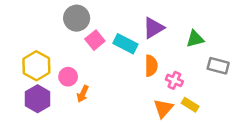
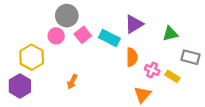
pink circle: (68, 77) -> (56, 36), moved
purple hexagon: (38, 99) -> (20, 86), moved
yellow rectangle: (190, 105) -> (172, 76), moved

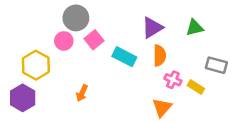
green triangle: (170, 34) -> (195, 28), moved
cyan rectangle: (109, 38) -> (124, 57), moved
orange semicircle: (132, 57) -> (160, 56), moved

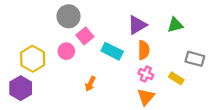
pink circle: (64, 41) -> (66, 51), moved
pink cross: (173, 80) -> (146, 74), moved
orange arrow: (82, 93) -> (90, 84), moved

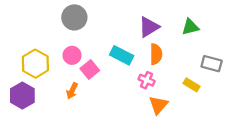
pink square: (85, 36) -> (90, 70), moved
pink cross: (146, 74) -> (147, 80), moved
orange arrow: (90, 84) -> (72, 91), moved

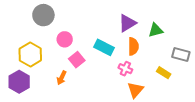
gray circle: (74, 17) -> (43, 15), moved
green triangle: (190, 27) -> (156, 30), moved
pink circle: (72, 55) -> (65, 39), moved

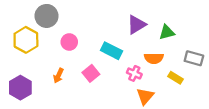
orange semicircle: (133, 46) -> (154, 58), moved, turned 90
yellow hexagon: (30, 54) -> (26, 40), moved
pink square: (77, 60) -> (91, 73), moved
orange arrow: (62, 78) -> (58, 76), moved

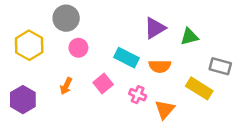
gray circle: (46, 16) -> (66, 18), moved
orange semicircle: (154, 58) -> (160, 66), moved
pink cross: (134, 73) -> (138, 95), moved
yellow rectangle: (176, 78) -> (199, 88), size x1.5

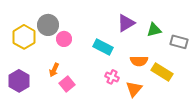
gray circle: (66, 18) -> (48, 25), moved
orange semicircle: (160, 66) -> (139, 61), moved
gray rectangle: (220, 66) -> (179, 42), moved
pink square: (103, 84) -> (67, 84), moved

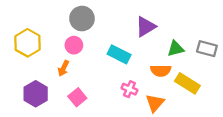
gray circle: (48, 25) -> (82, 19), moved
green triangle: (154, 30) -> (176, 49), moved
orange arrow: (54, 70) -> (63, 68), moved
purple hexagon: (19, 81) -> (36, 94), moved

